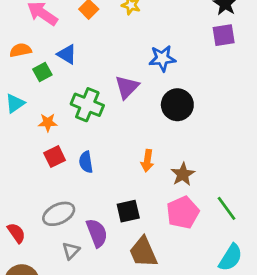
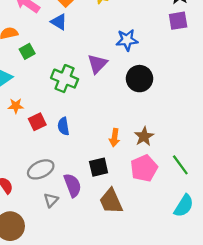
blue triangle: (67, 54) -> (59, 22), moved
orange star: (48, 122) -> (16, 106), moved
orange arrow: (147, 161) -> (114, 138), moved

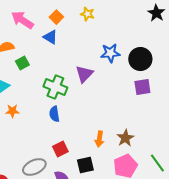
purple square: (178, 21) -> (142, 87), moved
black circle: (139, 79) -> (140, 59), moved
red square: (37, 122) -> (60, 149), moved
blue semicircle: (63, 126) -> (54, 114), moved

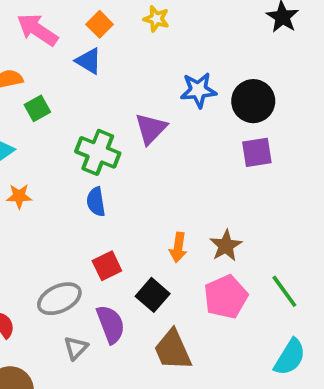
black square: (85, 165) -> (153, 295), turned -36

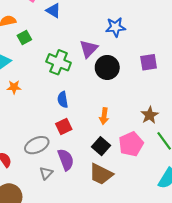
black circle: (253, 101) -> (107, 67), moved
blue semicircle: (96, 202) -> (63, 100), moved
brown star: (226, 246) -> (150, 115), moved
black square: (153, 295) -> (101, 146), moved
brown trapezoid: (173, 350) -> (101, 174), turned -40

